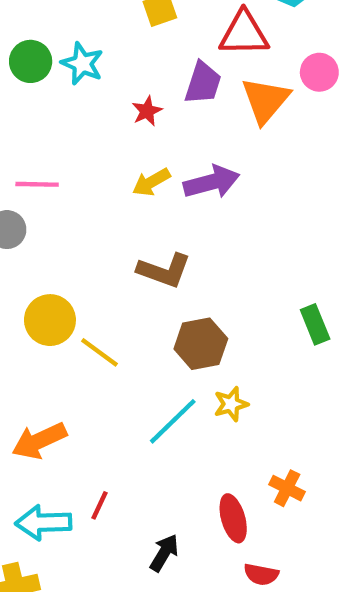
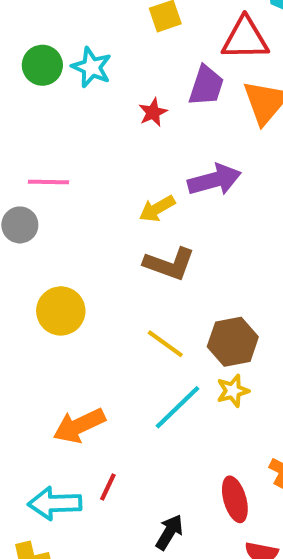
yellow arrow: (151, 182) -> (157, 209), moved
brown hexagon: (201, 344) -> (233, 342), moved
yellow line: (100, 352) -> (165, 344), moved
orange arrow: (39, 441) -> (79, 426), moved

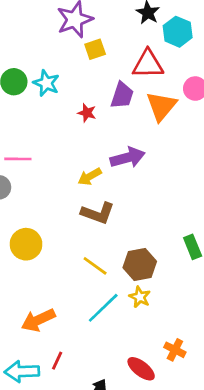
red star: (153, 112) -> (87, 113), turned -30
yellow star: (233, 391) -> (140, 297), turned -30
red ellipse: (235, 499) -> (141, 369), turned -36

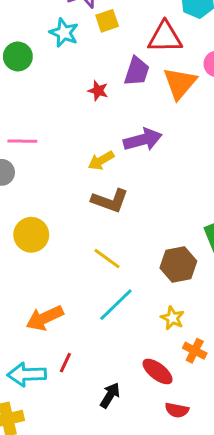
cyan star: (46, 83) -> (64, 33), moved
brown hexagon: (140, 265) -> (178, 264), moved
yellow star: (140, 297) -> (172, 318), moved

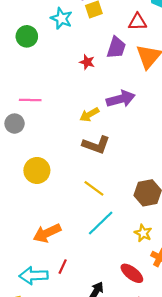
red triangle: (165, 37) -> (137, 22), size x0.7

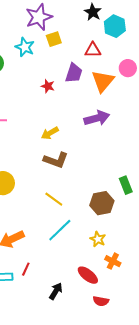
purple arrow: (121, 99) -> (97, 118), moved

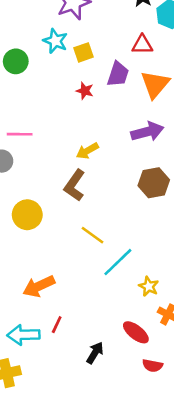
yellow square: (54, 39) -> (83, 52), moved
brown L-shape: (56, 160) -> (75, 185), moved, turned 105
brown hexagon: (102, 203) -> (154, 183), moved
cyan line: (60, 230) -> (118, 262), moved

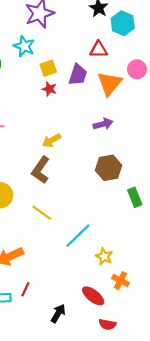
yellow square: (83, 52) -> (48, 68), moved
purple arrow: (147, 132) -> (103, 124), size x0.7
yellow line: (92, 235) -> (42, 213), moved

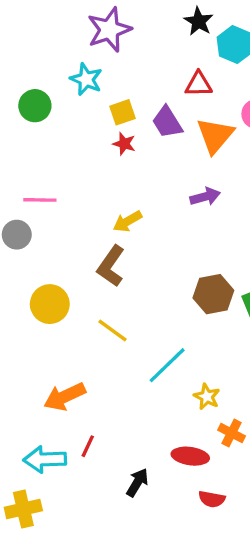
purple trapezoid: (78, 75) -> (167, 122), turned 130
brown hexagon: (108, 168) -> (213, 294), moved
red ellipse: (93, 296) -> (190, 456), turned -30

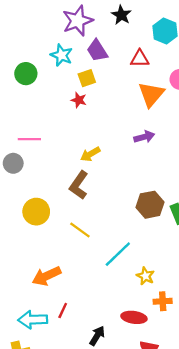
black star: (199, 21) -> (121, 15), moved
purple trapezoid: (167, 122) -> (97, 51), moved
red star: (124, 144) -> (79, 100), moved
orange cross: (232, 433) -> (163, 301), turned -30

